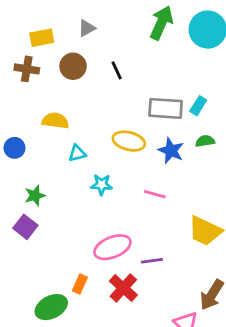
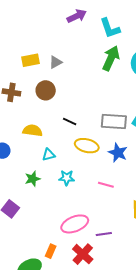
yellow rectangle: (42, 38) -> (31, 60), moved
black line: (117, 70) -> (70, 122), moved, turned -40
green star: (35, 195) -> (33, 179), moved

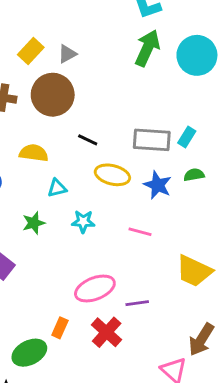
yellow rectangle: (31, 60) -> (31, 51), turned -36
brown circle: (46, 90) -> (53, 95), size x1.5

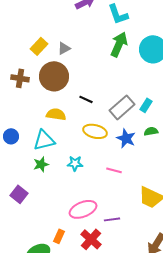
black line: (88, 140) -> (86, 99), moved
gray rectangle: (152, 140) -> (122, 107), turned -45
yellow semicircle: (34, 153) -> (56, 114), moved
cyan triangle: (57, 188) -> (44, 140), moved, size x1.6

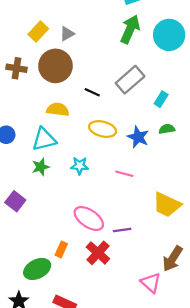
gray rectangle: (122, 107) -> (130, 80), moved
pink ellipse: (83, 209) -> (89, 218), turned 56

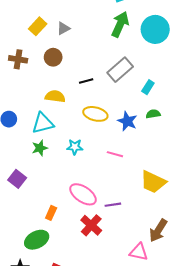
brown circle: (56, 66) -> (53, 57), size x0.6
black line: (92, 92) -> (86, 81), turned -40
orange rectangle: (61, 249) -> (51, 213), moved
pink triangle: (151, 283) -> (139, 252), turned -30

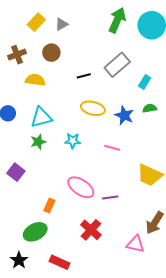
brown cross: (18, 59) -> (17, 55), turned -30
yellow semicircle: (55, 96) -> (35, 80), moved
red cross: (91, 225) -> (91, 230), moved

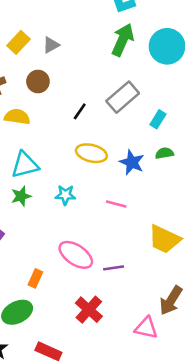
black line: (84, 76) -> (80, 111), turned -40

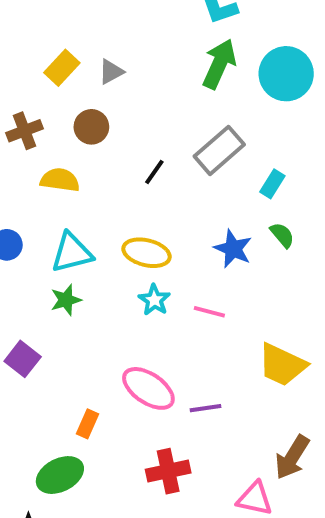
yellow ellipse: (91, 153) -> (146, 253), moved
green semicircle: (164, 153) -> (282, 235), turned 60
cyan star: (65, 195) -> (154, 300), moved, turned 30
red cross: (89, 310) -> (168, 471), turned 36

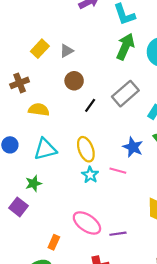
brown circle: (91, 127) -> (74, 81), moved
yellow ellipse: (146, 253) -> (86, 149), turned 55
green star: (66, 300) -> (33, 183), moved
pink line: (209, 312) -> (118, 171), moved

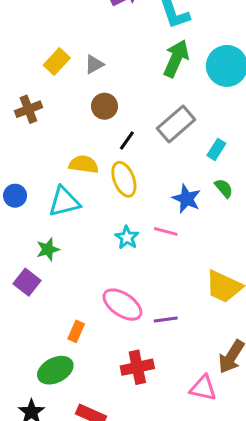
yellow semicircle: (39, 110) -> (84, 164), moved
yellow ellipse: (86, 149) -> (124, 179), moved

